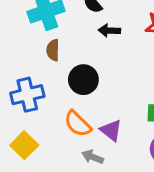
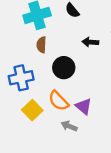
black arrow: (109, 30) -> (90, 42), moved
yellow square: (24, 145) -> (32, 110), moved

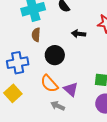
yellow square: (32, 110) -> (13, 93), moved

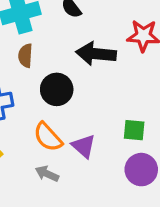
black arrow: (79, 34) -> (96, 54), size x1.6
gray arrow: (58, 106) -> (47, 174), moved

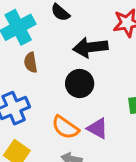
black circle: (57, 89) -> (80, 83), moved

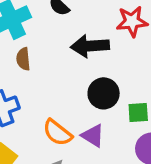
black circle: (80, 83) -> (104, 93), moved

